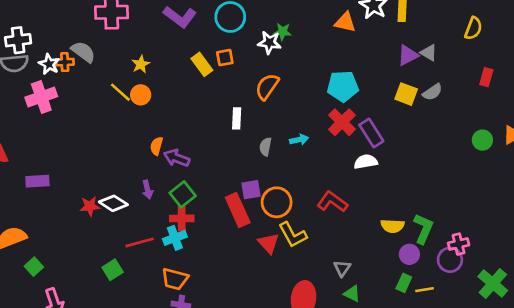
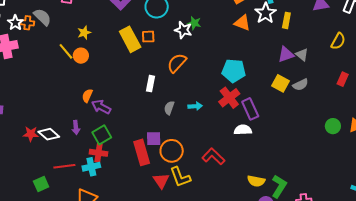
yellow rectangle: (202, 64) -> (130, 39), size x1.4

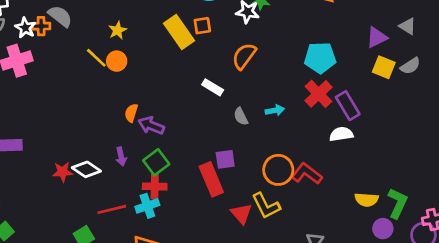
purple triangle: (286, 54) -> (377, 37), moved
white rectangle: (150, 84) -> (213, 87), turned -63
gray semicircle: (169, 108) -> (241, 116), turned -40
orange circle: (172, 151) -> (278, 170), moved

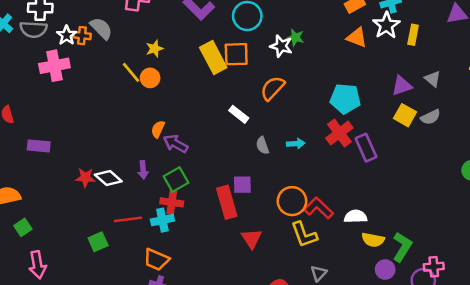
orange square: (202, 26) -> (236, 54), size x1.5
white semicircle: (341, 134) -> (356, 216), moved
yellow L-shape: (266, 206) -> (304, 235), moved

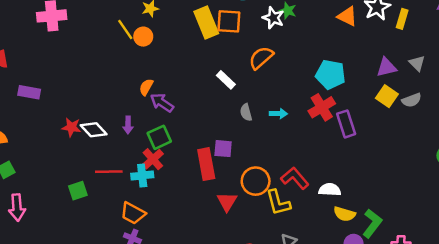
orange circle: (292, 201) -> (256, 181), moved
red cross: (172, 202) -> (153, 159), turned 35

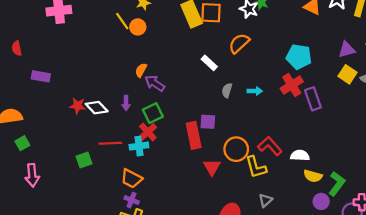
gray semicircle: (246, 112) -> (227, 90), turned 32

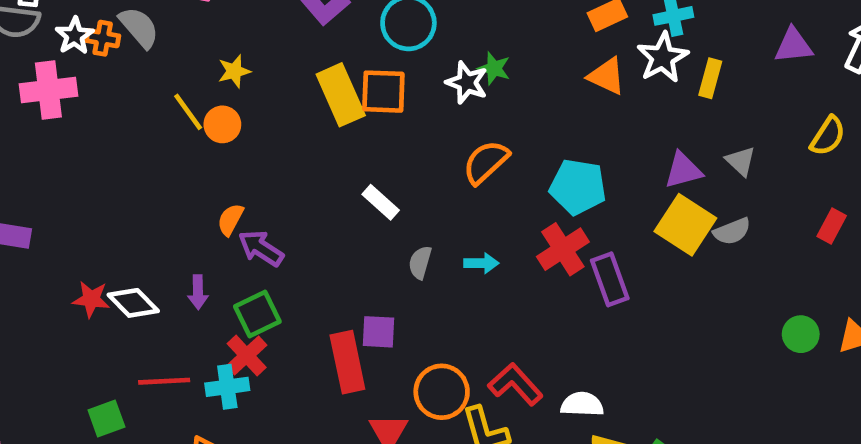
orange semicircle: (239, 43) -> (486, 162), moved
yellow square: (348, 74) -> (685, 225), size x1.4

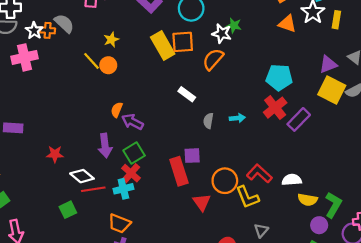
orange semicircle: (486, 162) -> (213, 59), moved
purple rectangle: (610, 279) -> (299, 119), turned 70
purple arrow: (198, 292) -> (105, 146), size x1.5
white diamond: (133, 303) -> (82, 176), moved

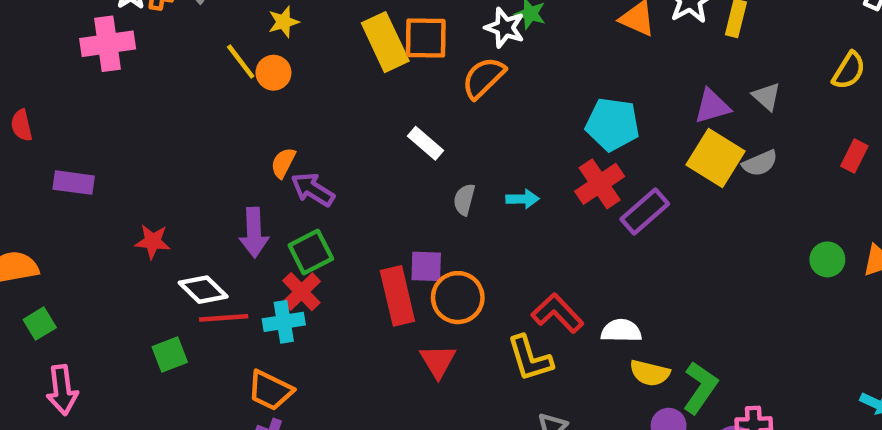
orange circle: (225, 181) -> (458, 298), moved

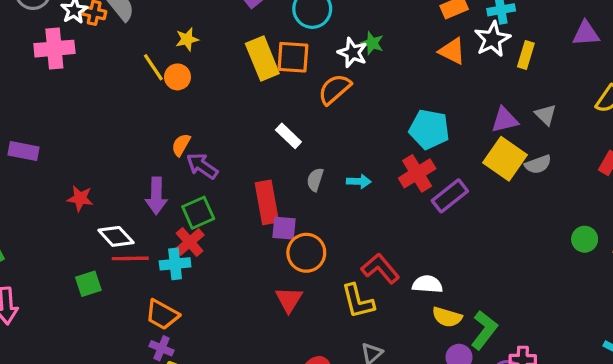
red rectangle: (397, 296) -> (267, 202), moved

